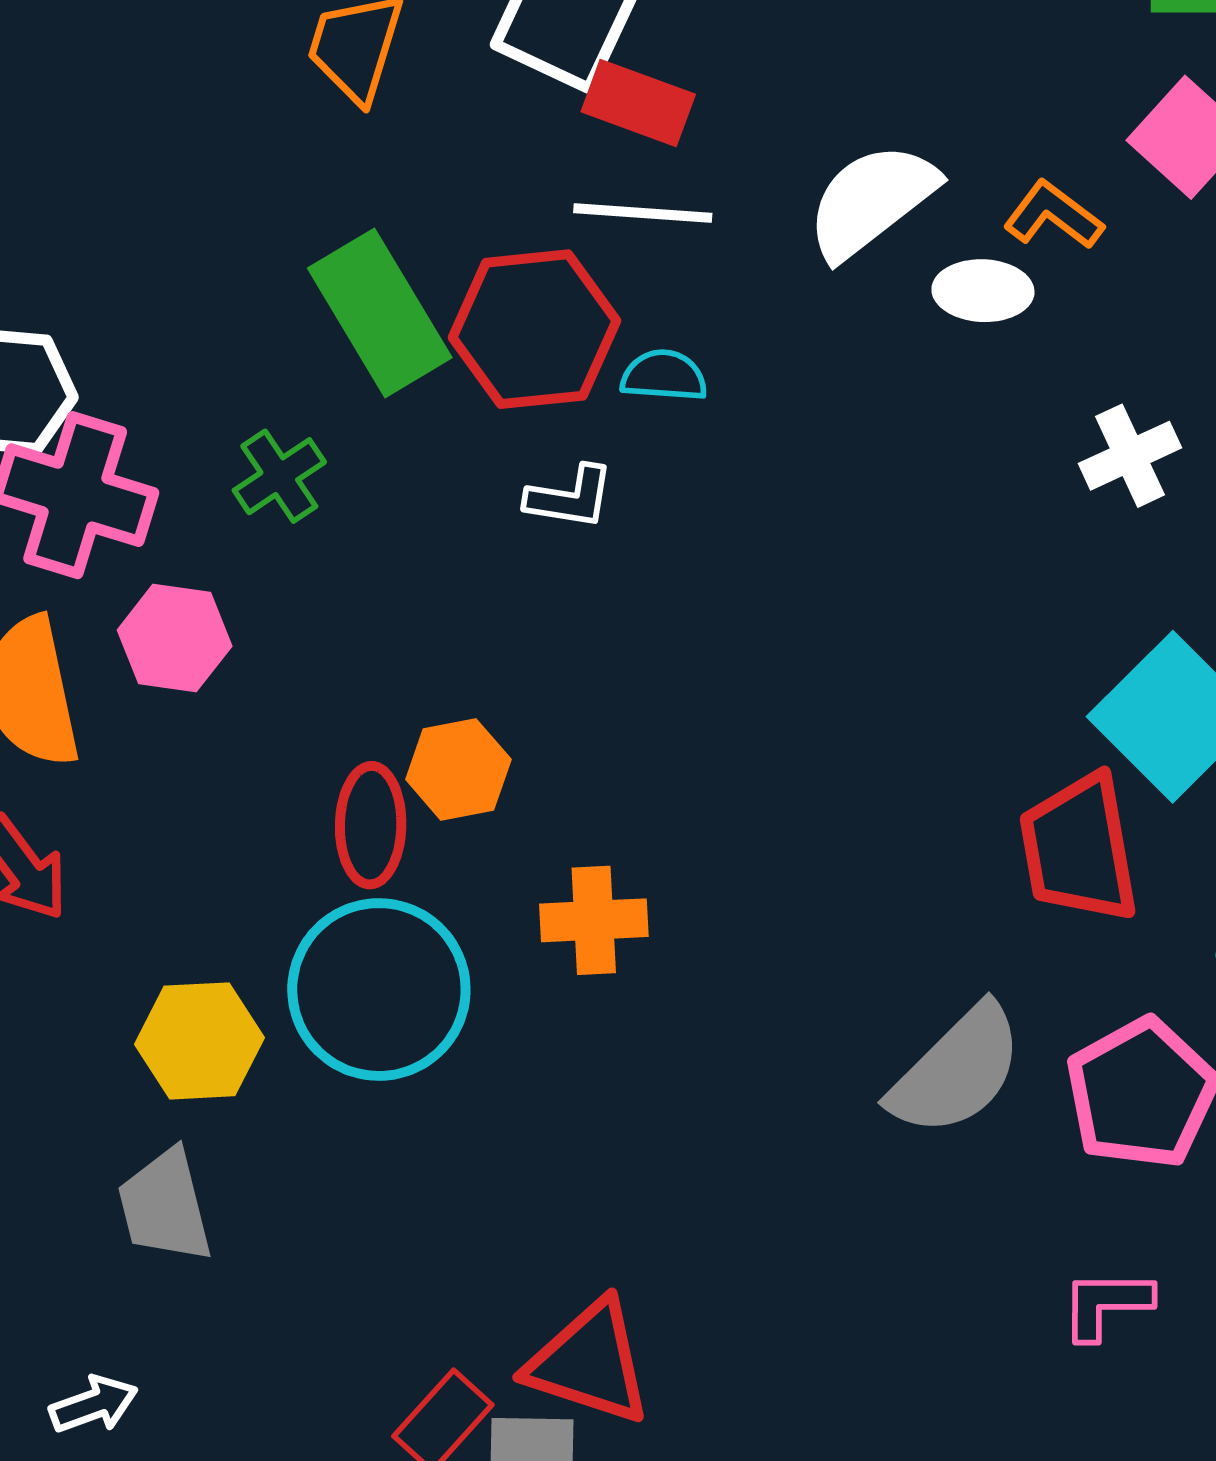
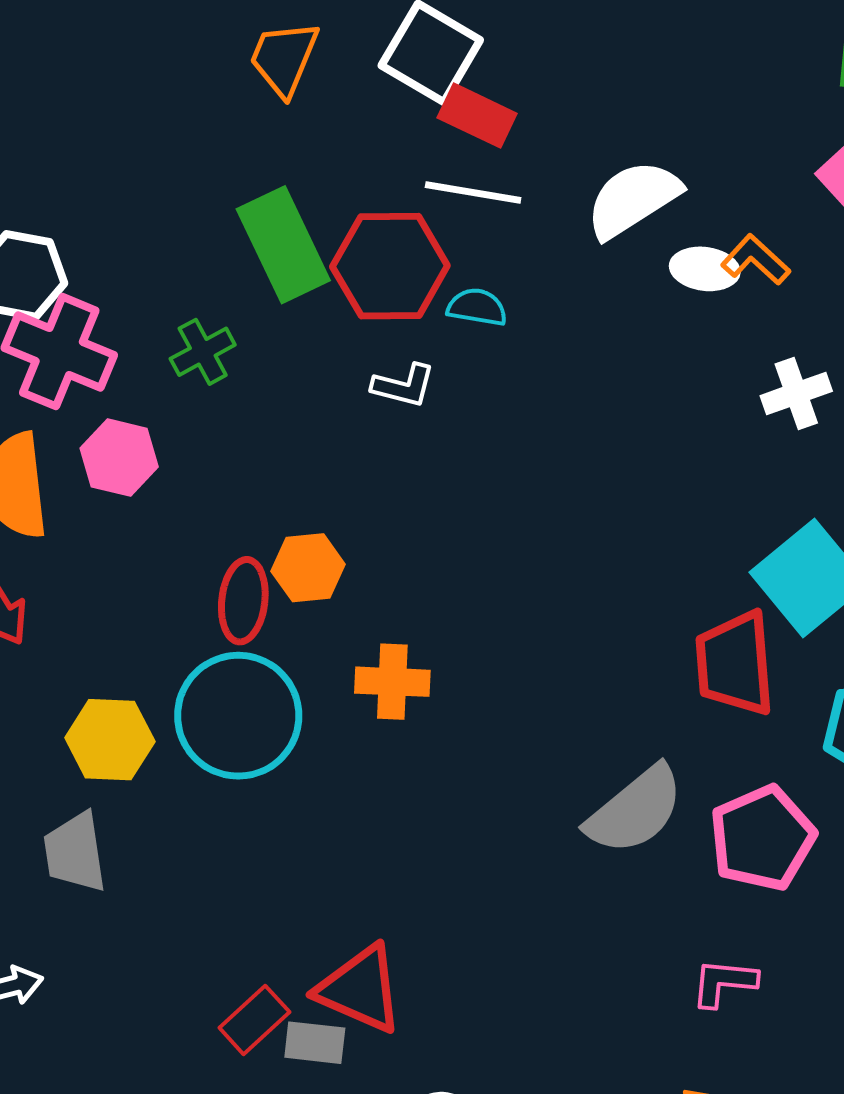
orange L-shape: (1053, 215) -> (756, 260), moved

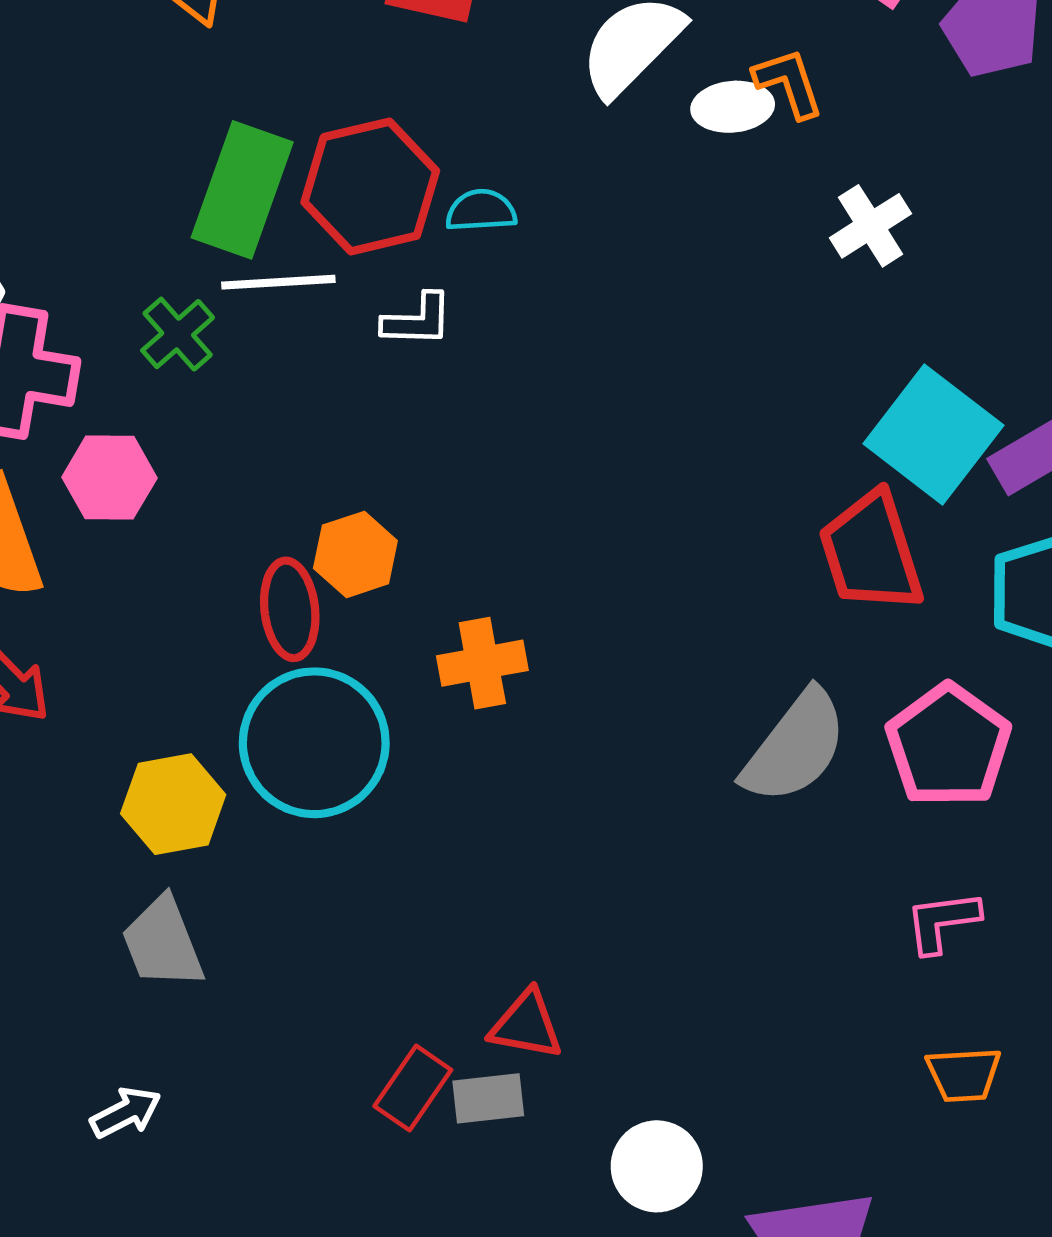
white line: (473, 192) -> (278, 282), moved
green rectangle: (283, 245) -> (242, 190), turned 58
orange L-shape: (756, 260) -> (789, 83), turned 42
red triangle: (360, 989) -> (526, 1025), size x0.7

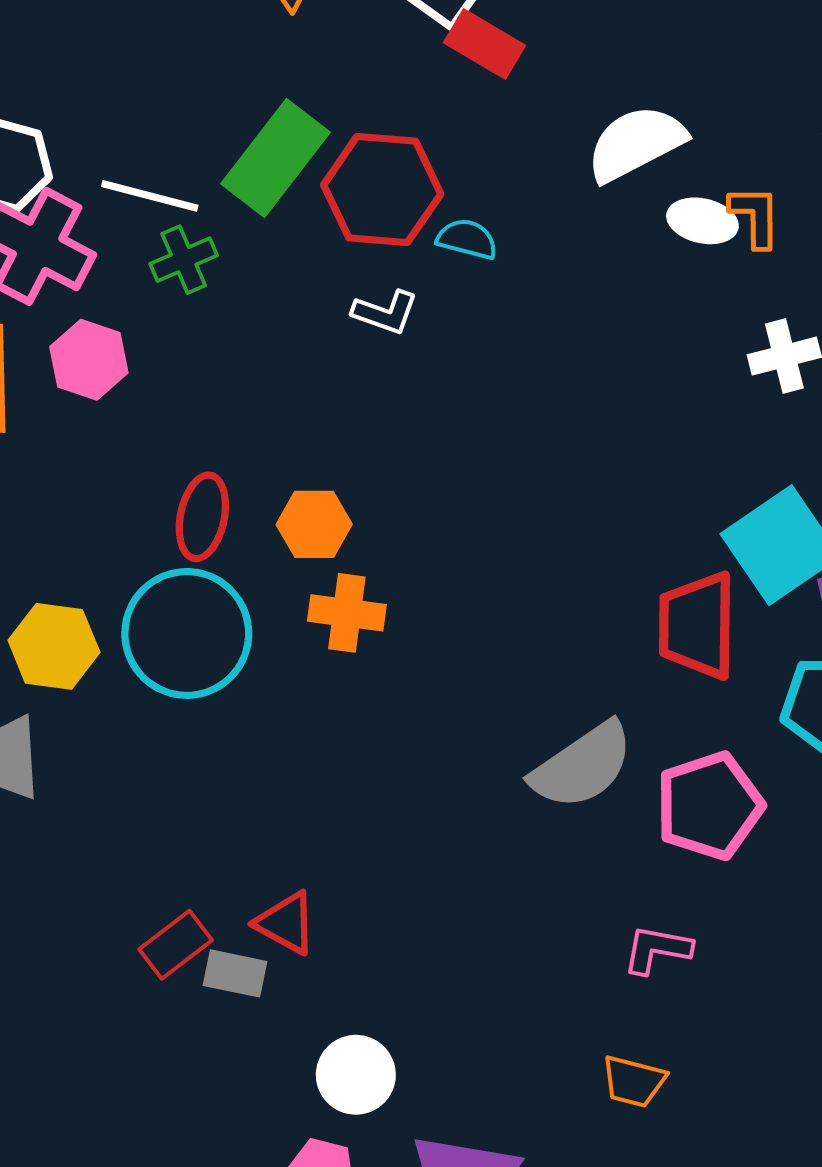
white line: (278, 282) -> (150, 196), moved
orange hexagon: (355, 554) -> (314, 524), moved

